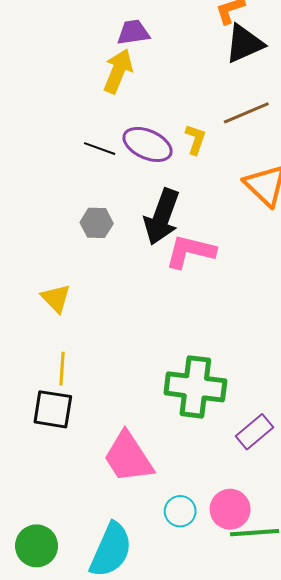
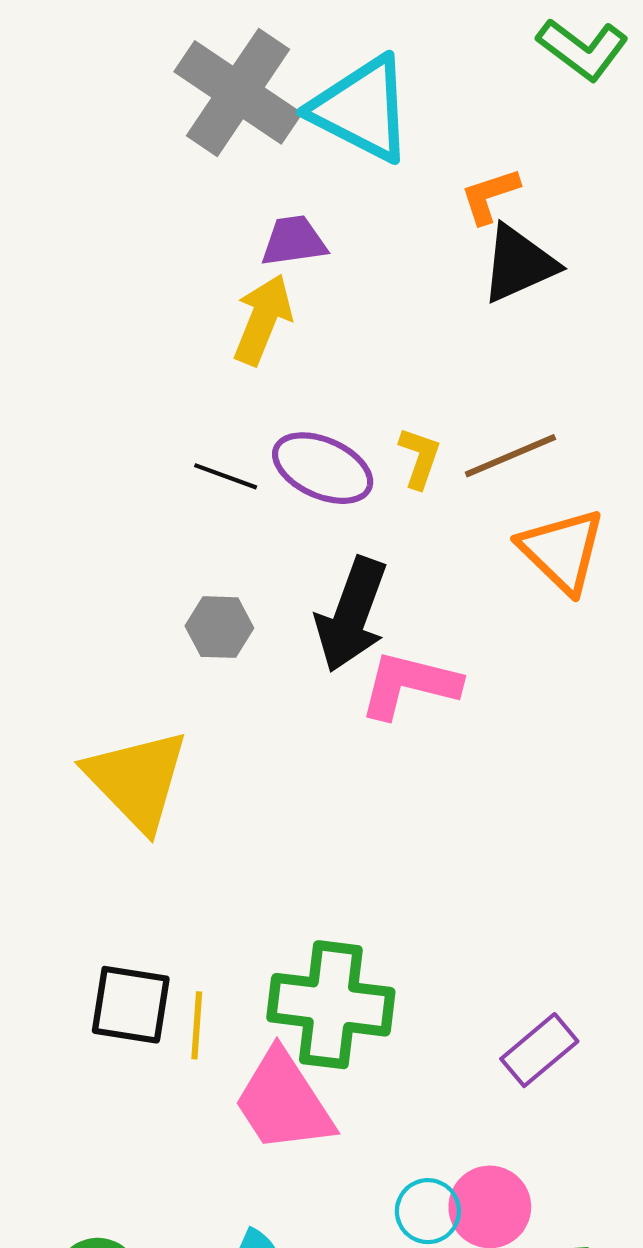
brown line: (246, 113) -> (510, 456), moved
yellow triangle: (56, 298) -> (137, 780), size x1.8
yellow line: (62, 369) -> (197, 1025), moved
green cross: (195, 387) -> (331, 1005), moved
cyan circle: (180, 511) -> (428, 1211), moved

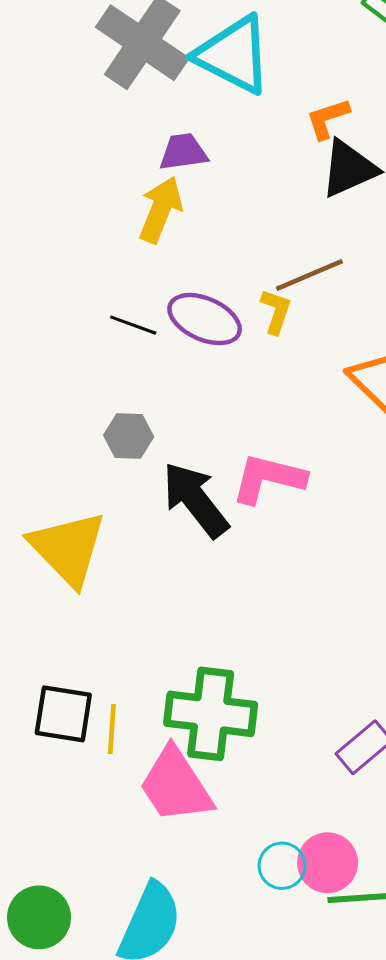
brown line: (510, 456) -> (309, 275), moved
black arrow: (352, 615) -> (195, 500), moved, turned 122

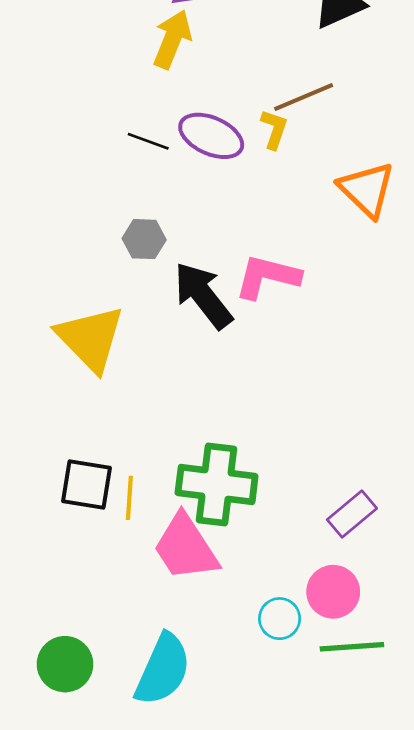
pink circle: (328, 863) -> (333, 592), moved

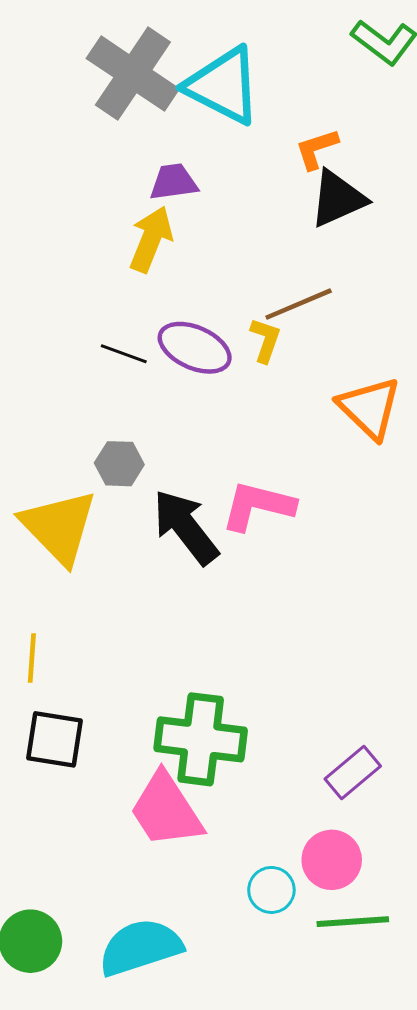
yellow triangle: (90, 338) -> (59, 527), moved
yellow line: (129, 498) -> (32, 658), moved
cyan semicircle: (163, 670) -> (140, 947), turned -132

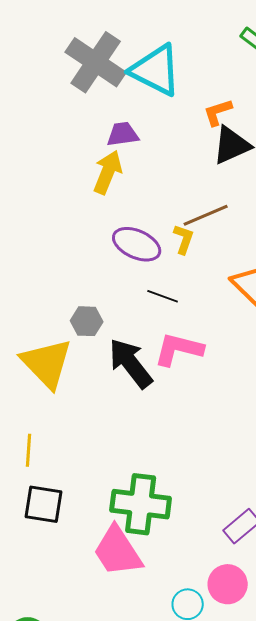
black line: (124, 354) -> (163, 296), moved

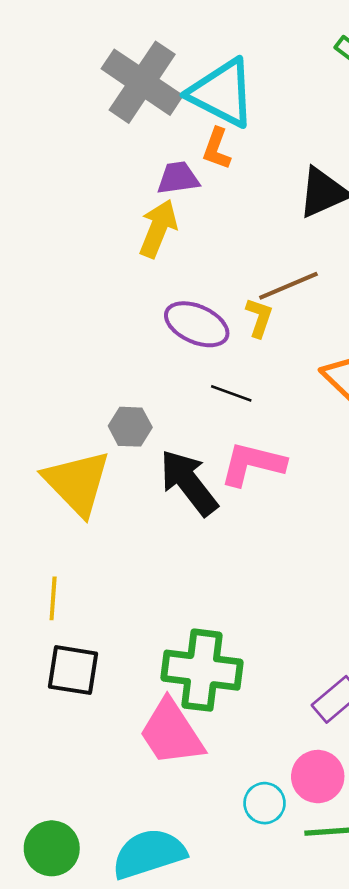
orange L-shape: (218, 112) -> (217, 149), moved, turned -52

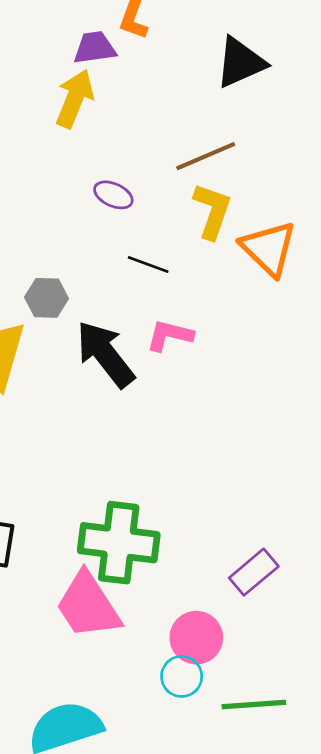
yellow L-shape: (259, 318) -> (212, 211), moved, size x1.4
purple ellipse: (197, 324) -> (113, 195), size x0.6
pink L-shape: (253, 464) -> (170, 335), size x0.7
pink circle: (318, 777) -> (196, 638), moved

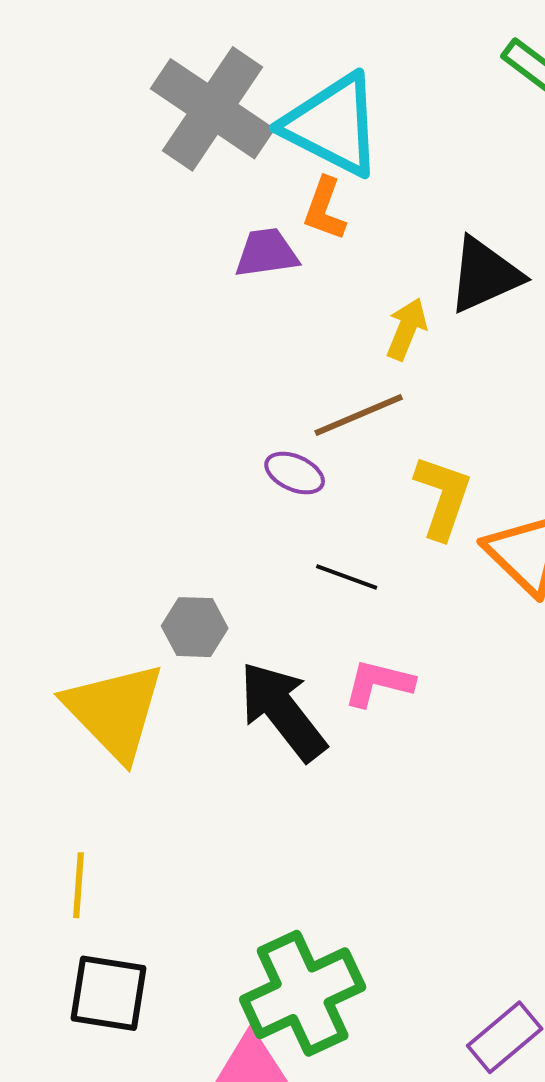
yellow arrow: (75, 99) -> (407, 329), moved, size x0.7
brown line: (206, 156) -> (359, 415), moved
green cross: (119, 543) -> (303, 993), turned -32

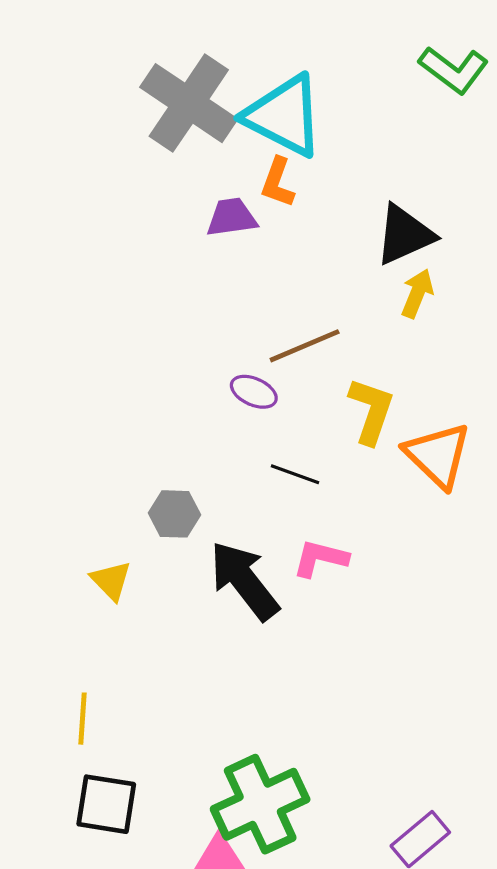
yellow arrow: (407, 329) -> (417, 293), moved
yellow triangle: (115, 711) -> (111, 581), size x0.5

